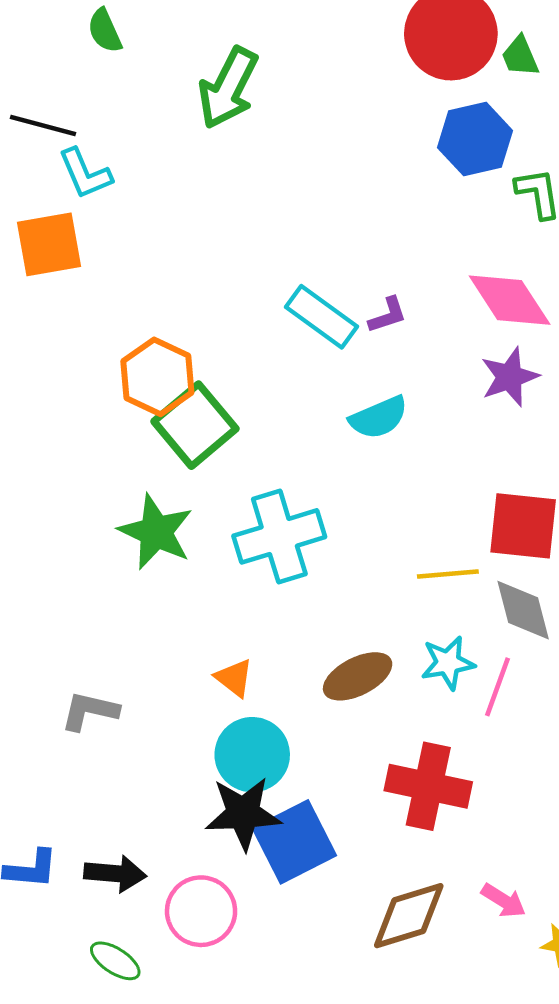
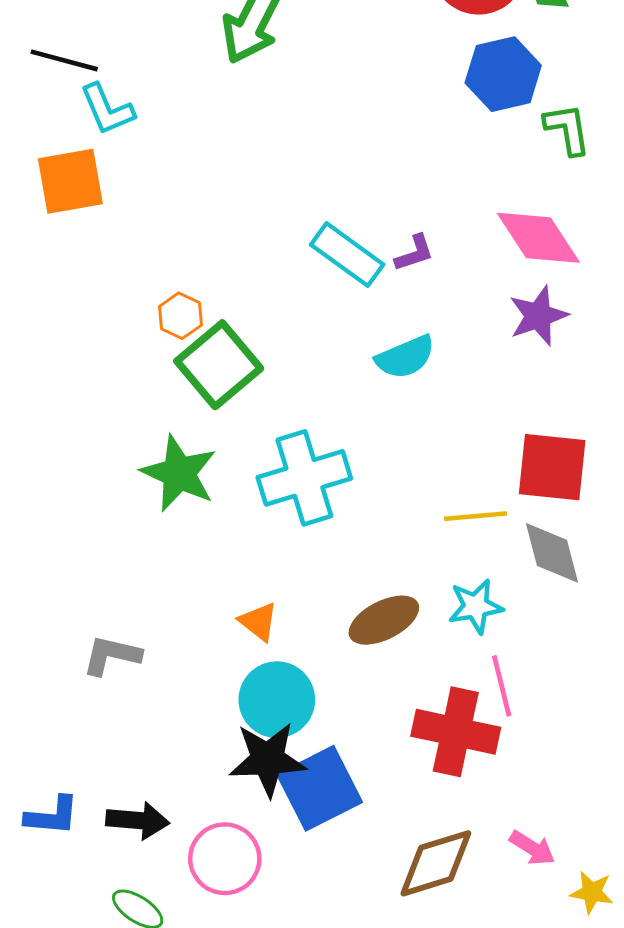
orange hexagon: (157, 377) -> (180, 316), size x0.6
pink line: (498, 687) -> (502, 686), moved, turned -34

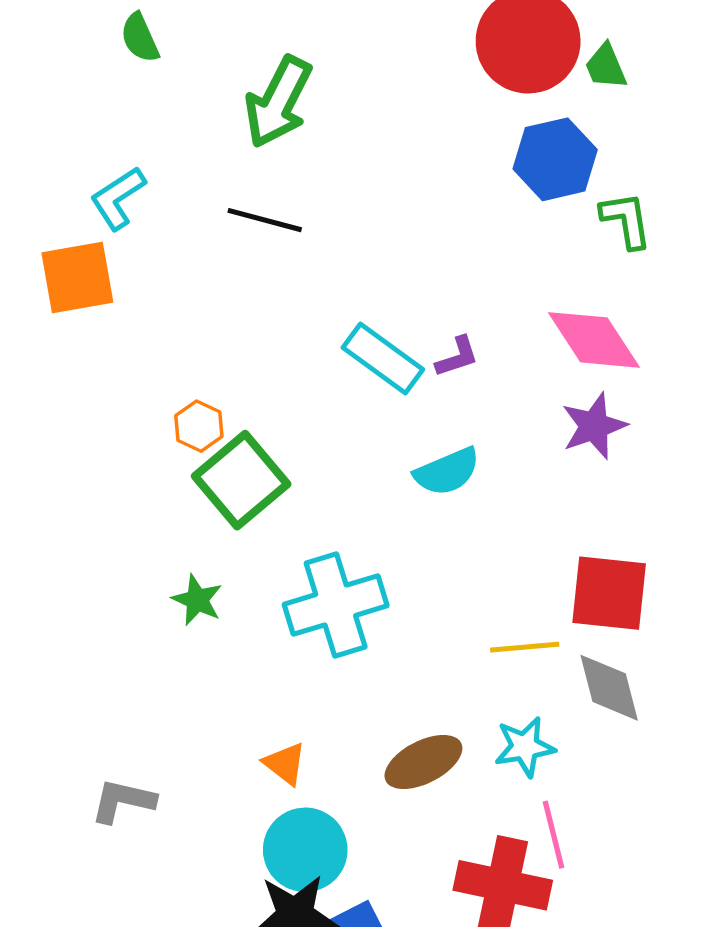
black line: (64, 60) -> (265, 220), moved
cyan L-shape: (107, 109) -> (118, 198), turned 80
green star: (179, 473) -> (197, 600), size x0.6

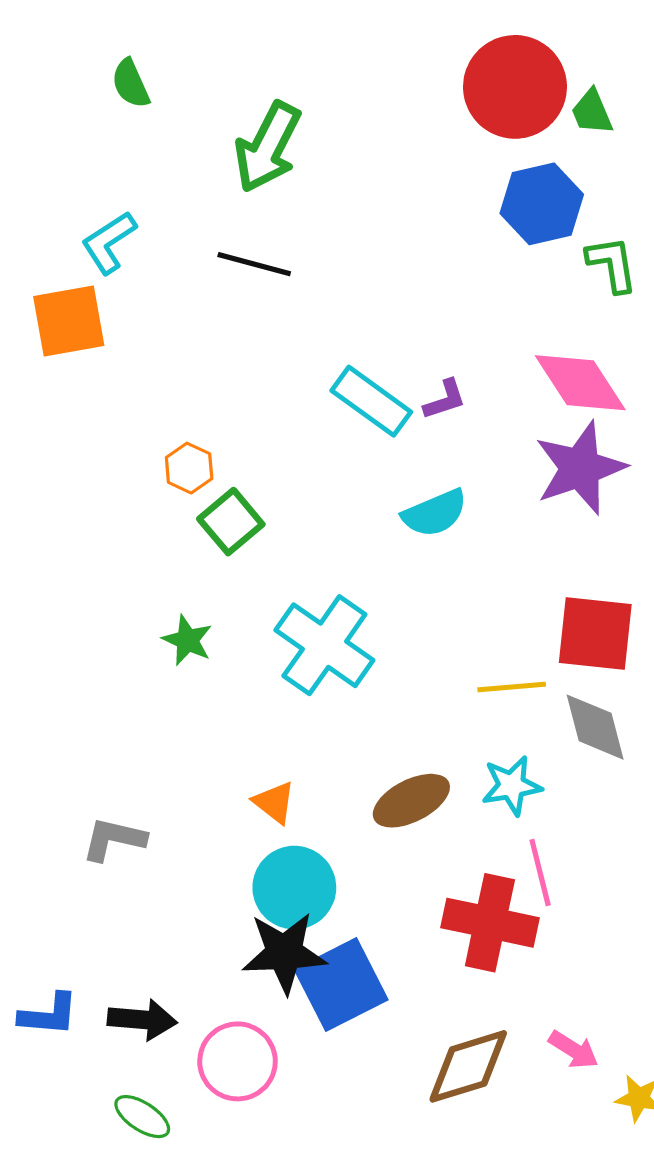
purple star: (594, 426) -> (580, 468), size x1.4
green square: (241, 480) -> (231, 522), size x0.7
cyan cross: (336, 605) -> (324, 645), turned -38

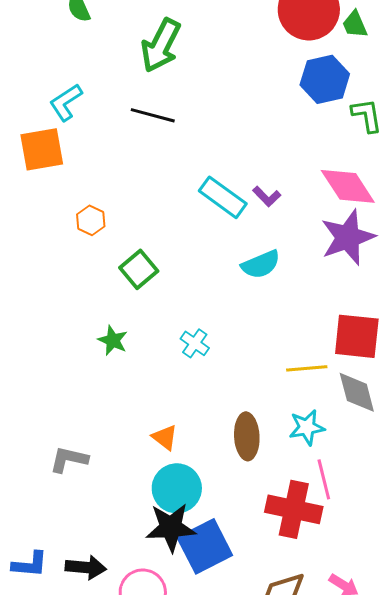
purple L-shape: (445, 399) -> (267, 196), turned 64
orange hexagon: (189, 468) -> (91, 220), moved
cyan cross: (324, 645) -> (195, 343), size x0.5
brown ellipse: (411, 801) -> (247, 436), turned -66

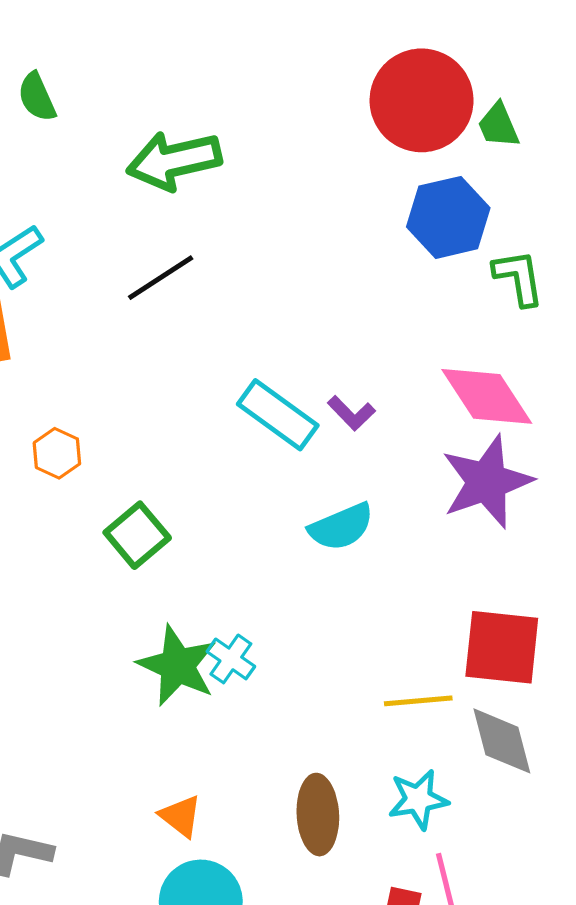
green arrow: (161, 45) -> (174, 161), turned 50
black line: (153, 115) -> (161, 278), turned -48
green star: (113, 340) -> (177, 666), moved, size x1.6

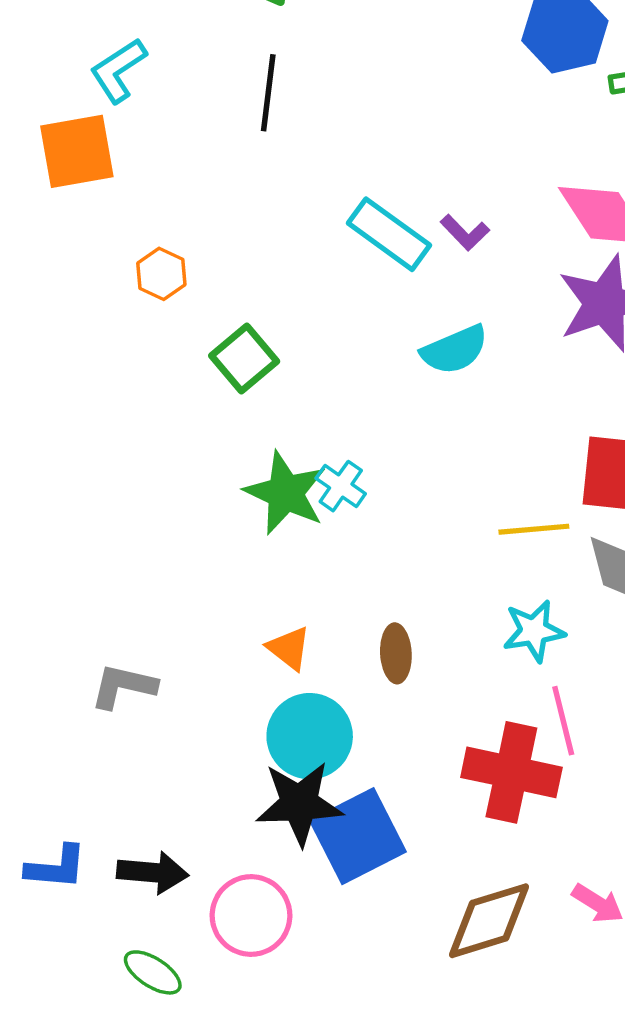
black line: (161, 278) -> (268, 93), turned -50
brown ellipse: (318, 815) -> (396, 653), moved, size x0.7

